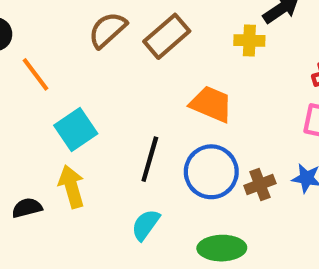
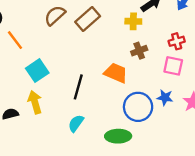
orange trapezoid: (211, 104) -> (116, 73), moved
blue circle: (211, 172) -> (138, 107), moved
brown cross: (260, 185) -> (139, 51), moved

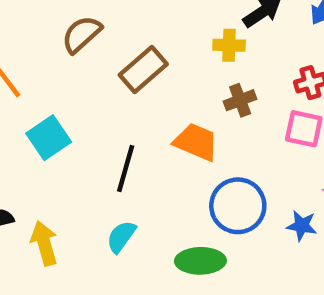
brown rectangle: (88, 19) -> (143, 69), moved
blue star: (165, 97) -> (302, 226), moved
yellow arrow: (35, 102) -> (44, 243), moved

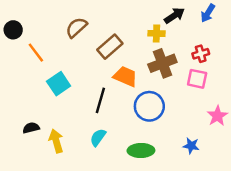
brown cross: (240, 100) -> (162, 63), size x1.6
orange trapezoid: (196, 142) -> (125, 76), moved
blue circle: (238, 206) -> (149, 106), moved
blue star: (302, 226) -> (191, 146), moved

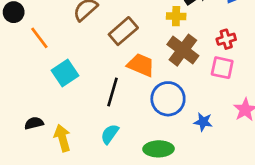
brown cross: (162, 63) -> (183, 50), turned -32
blue star: (191, 146) -> (203, 122), moved

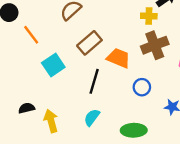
brown rectangle: (123, 31) -> (89, 43), moved
brown cross: (183, 50) -> (155, 45), turned 32
blue circle: (168, 99) -> (142, 87), size x0.6

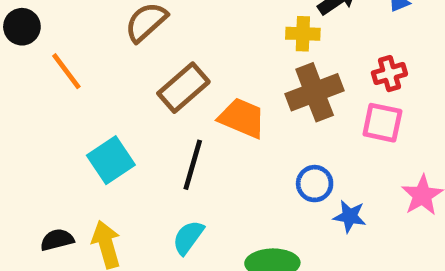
cyan square: (53, 65) -> (111, 160), moved
blue circle: (142, 87) -> (315, 184), moved
black semicircle: (27, 108) -> (57, 240), moved

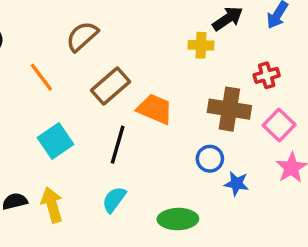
orange line: (66, 71) -> (41, 77), moved
brown cross: (315, 92) -> (229, 109), moved, turned 30
pink square: (382, 123) -> (279, 125), moved, turned 32

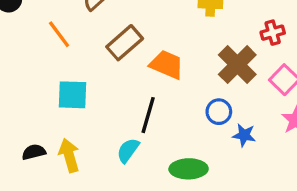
brown cross: (229, 109) -> (237, 65), turned 36
cyan square: (56, 141) -> (72, 95), turned 36
black line: (118, 145) -> (148, 115), moved

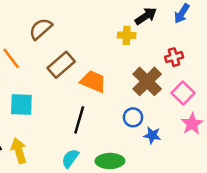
cyan semicircle: (128, 150) -> (70, 158), moved

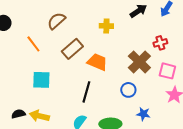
yellow cross: (127, 35) -> (106, 26), moved
pink square: (183, 93) -> (167, 71), turned -30
blue star: (152, 135) -> (143, 114), moved
yellow arrow: (19, 151) -> (39, 116), turned -60

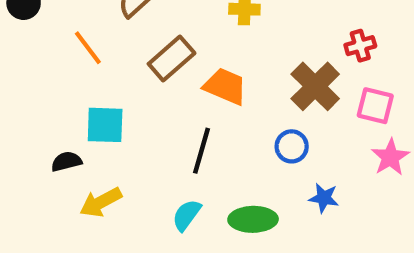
black semicircle: (18, 114) -> (66, 161), moved
yellow arrow: (39, 116) -> (101, 202), turned -42

